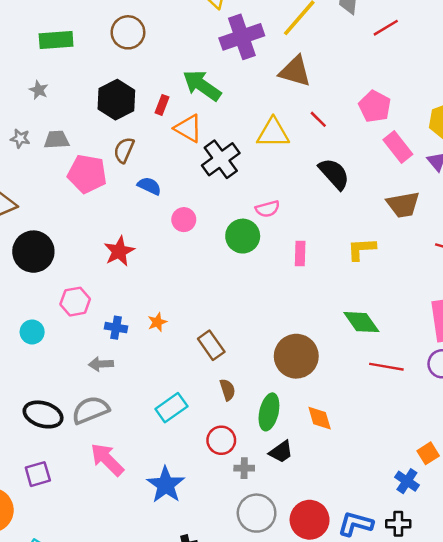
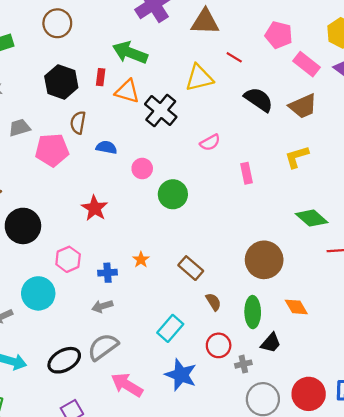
brown trapezoid: (403, 205) -> (303, 106), moved
green circle: (243, 236) -> (173, 194), moved
cyan circle: (32, 332) -> (38, 293), size x1.6
black ellipse: (43, 414) -> (64, 360), turned -32
blue star: (166, 485) -> (181, 375), moved

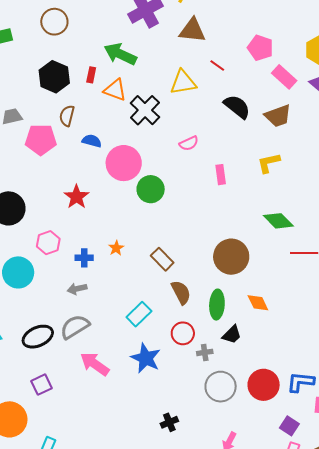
pink circle: (142, 169) -> (124, 163), size x1.8
brown semicircle: (213, 302) -> (181, 292), size x1.4

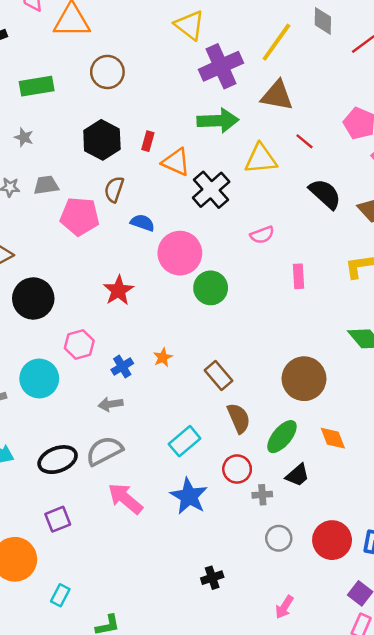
green arrow: (120, 54) -> (218, 121), moved, turned 148
blue cross: (84, 258) -> (122, 367), turned -36
green ellipse: (217, 305) -> (282, 437), turned 32
gray circle: (221, 387) -> (279, 538), size x0.7

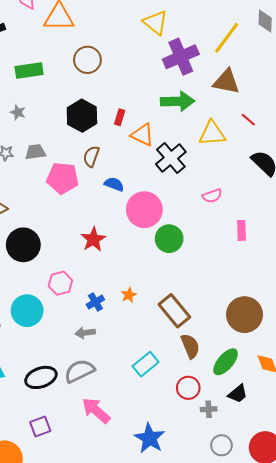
brown rectangle: (218, 376) -> (174, 311), size x1.4
blue star: (189, 496) -> (150, 438), moved

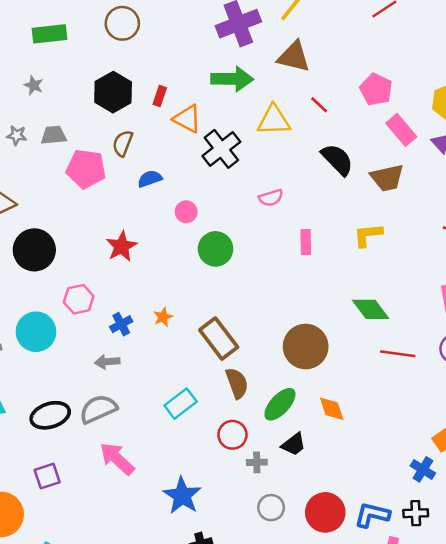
blue semicircle: (114, 184) -> (150, 179), turned -42
pink circle: (144, 210) -> (186, 212), size x0.5

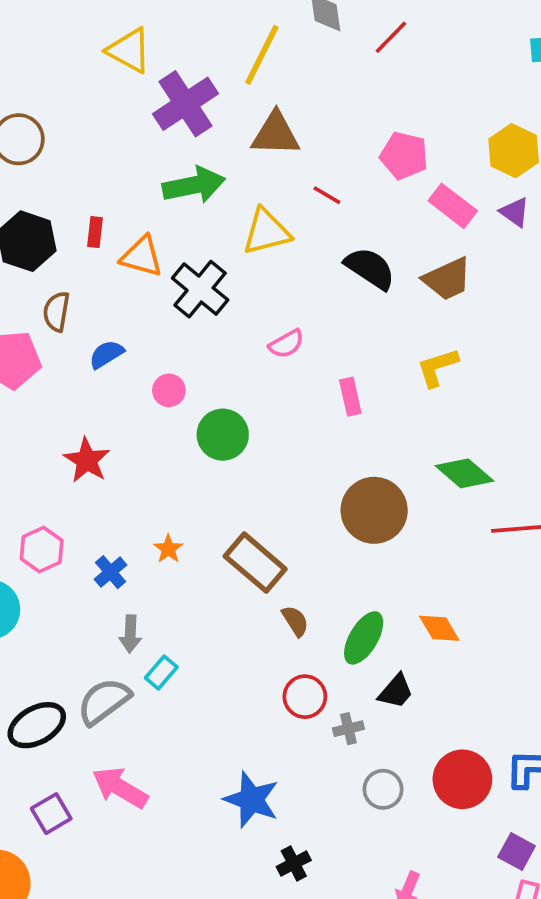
brown circle: (306, 347) -> (374, 510), moved
gray arrow: (107, 362) -> (130, 634), moved, turned -70
brown semicircle: (237, 383) -> (295, 621), size x0.7
cyan rectangle: (181, 404) -> (161, 673), moved, size x0.7
pink arrow: (117, 459) -> (120, 788), moved

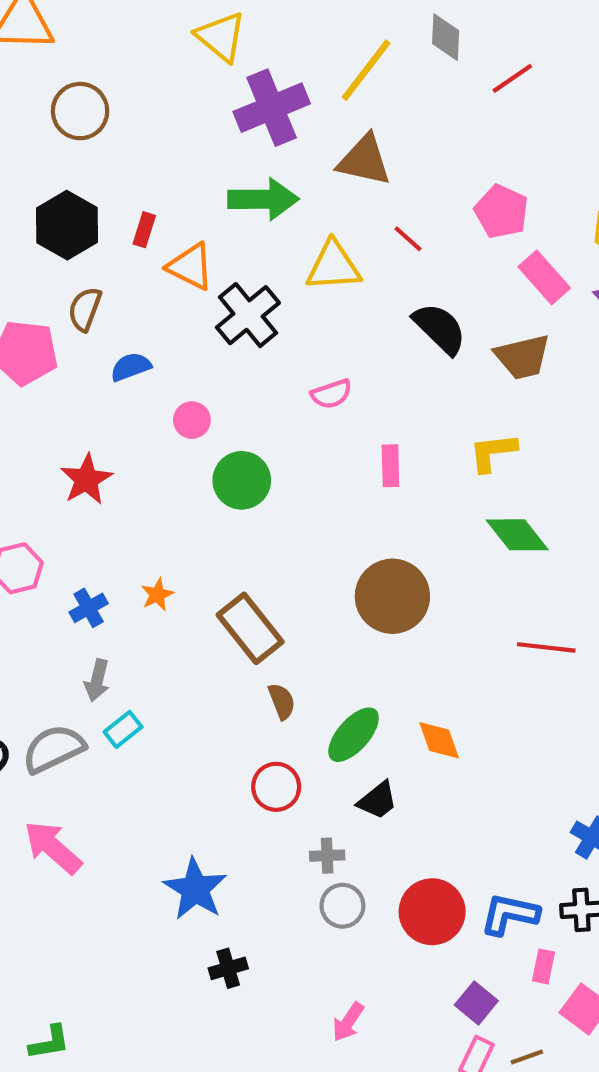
green diamond: (464, 473) -> (517, 535), moved
gray cross: (348, 729) -> (327, 856), moved

